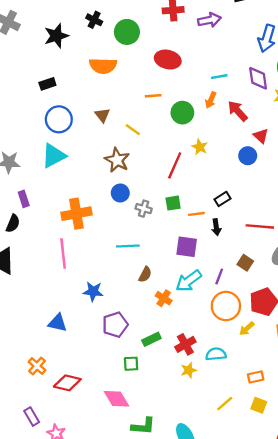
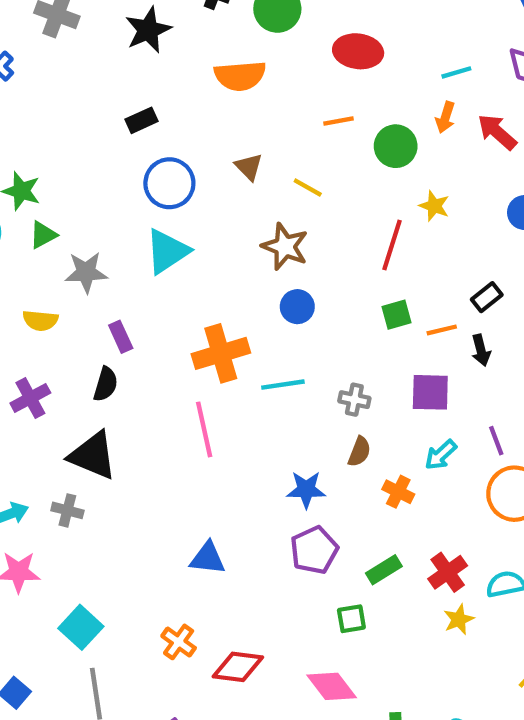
gray cross: (144, 209) -> (354, 400), moved
cyan line: (128, 246) -> (283, 385), moved
purple line: (219, 277) -> (496, 441), turned -35
cyan arrow: (189, 281) -> (441, 455), size x0.7
blue star: (93, 291) -> (306, 490), moved

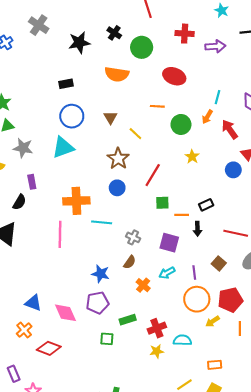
cyan line: (456, 72) -> (217, 97), turned -72
red line: (392, 245) -> (153, 175), moved
blue triangle: (208, 558) -> (33, 303), moved
pink diamond: (332, 686) -> (66, 313), moved

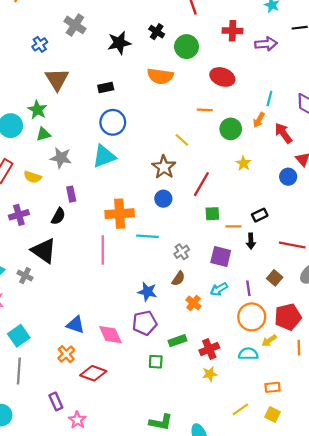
brown triangle: (110, 117) -> (57, 79), moved, size x1.6
gray cross: (133, 237) -> (182, 252), turned 32
cyan semicircle: (182, 340) -> (248, 354), moved

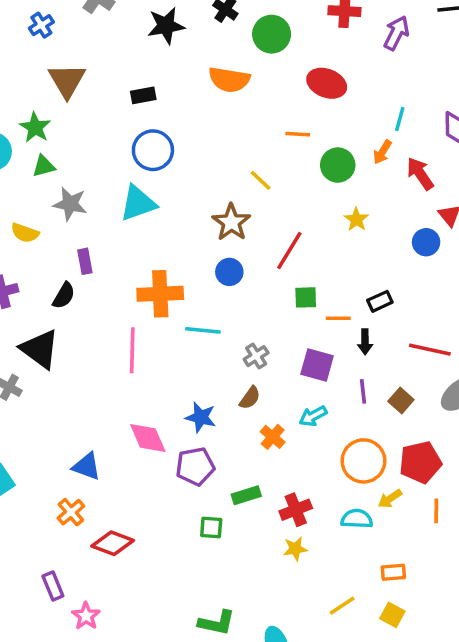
purple arrow: (266, 44) -> (396, 33), turned -60
purple line: (248, 288) -> (363, 391), moved
pink diamond: (110, 335) -> (148, 438), moved

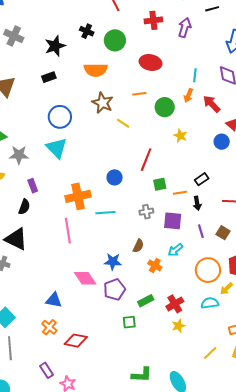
black rectangle: (143, 95) -> (49, 77), moved
cyan triangle: (138, 203) -> (57, 148), turned -45
brown star: (231, 222) -> (103, 103), moved
gray cross: (256, 356) -> (146, 212), moved, turned 32

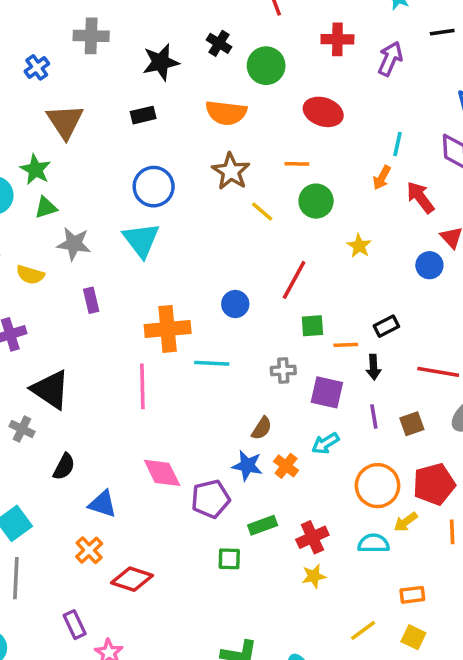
gray cross: (14, 36) -> (91, 36), turned -30
green circle: (165, 107) -> (316, 201), moved
black semicircle: (24, 207) -> (64, 467), moved
brown square: (223, 233) -> (412, 424), turned 32
blue star: (113, 262) -> (247, 466), moved

